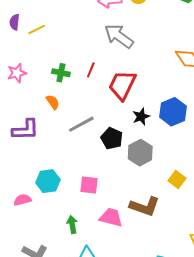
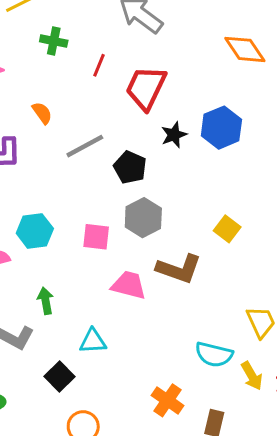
green cross: (61, 73) -> (54, 41), moved
gray hexagon: (140, 153) -> (143, 218), moved
green arrow: (72, 225) -> (46, 301), moved

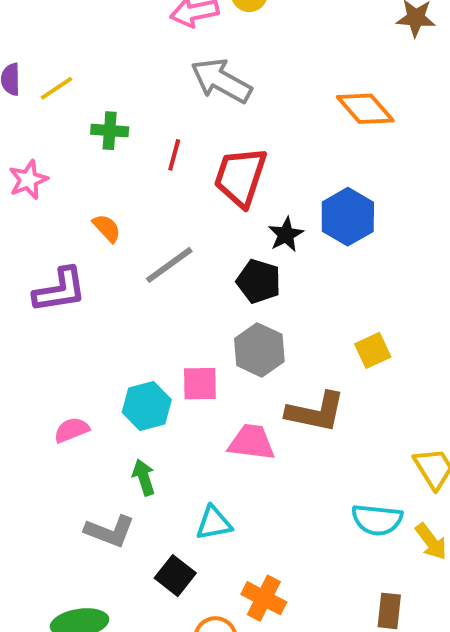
black pentagon: (130, 167) -> (259, 281), moved
yellow square: (227, 229) -> (373, 350), turned 35
cyan hexagon: (35, 231) -> (147, 406), moved
orange cross: (167, 400) -> (264, 598), moved

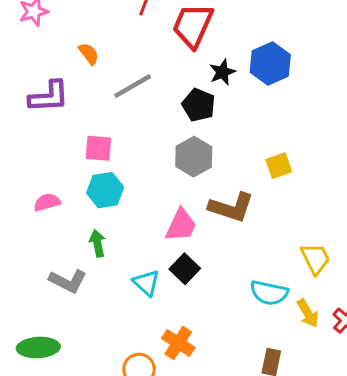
pink square: (200, 384) -> (98, 148), moved
pink trapezoid: (252, 442) -> (181, 225), turned 102
cyan triangle: (214, 523) -> (146, 283), turned 48
black square: (175, 576) -> (185, 269), moved

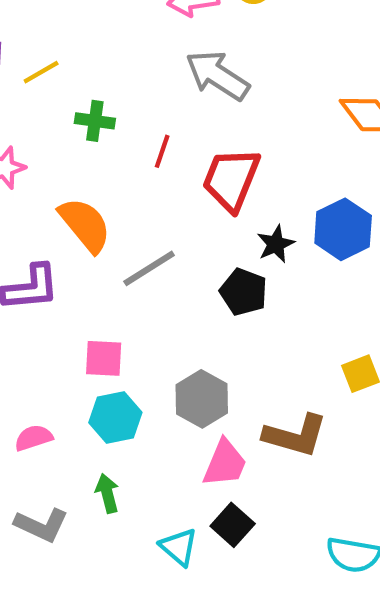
orange semicircle: (89, 54) -> (85, 225), size x1.8
gray hexagon: (194, 157) -> (202, 399), moved
gray L-shape: (68, 281) -> (41, 525), moved

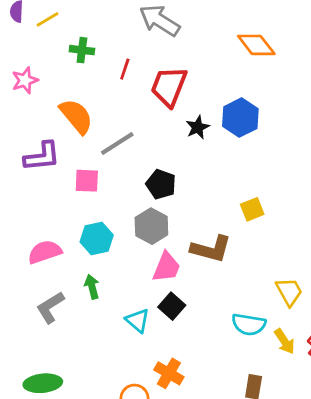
black pentagon: (244, 292) -> (161, 184), moved
pink square: (104, 358) -> (87, 181), moved
pink semicircle: (34, 438) -> (45, 252), size x1.4
gray L-shape: (41, 525) -> (50, 307), turned 124

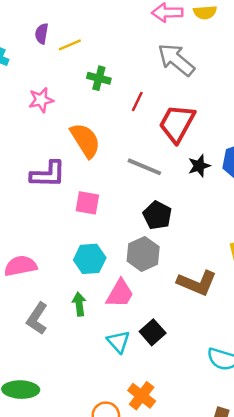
gray line: (117, 144) -> (144, 167), moved, turned 48
pink semicircle: (45, 252) -> (20, 266), moved
pink trapezoid: (166, 267) -> (120, 294), moved
gray L-shape: (50, 307) -> (37, 318), turned -32

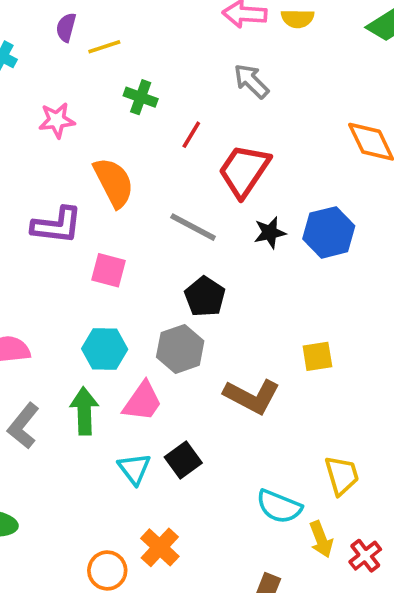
gray arrow: (176, 60) -> (251, 81), size x0.7
green arrow: (79, 304) -> (84, 411), size x1.4

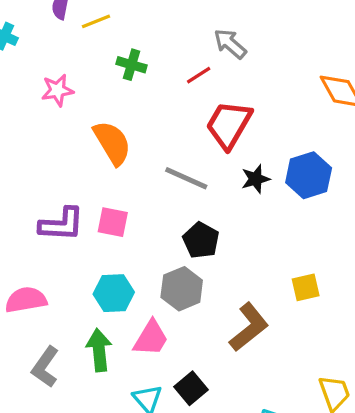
red line: (191, 135) -> (199, 75), moved, turned 30
purple L-shape: (57, 225) -> (62, 224), moved
brown L-shape: (252, 396) -> (249, 327), turned -63

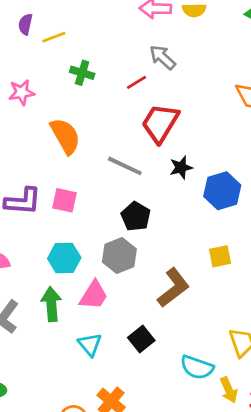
blue hexagon: (309, 175) -> (222, 191), moved
black square: (191, 388) -> (141, 339), moved

